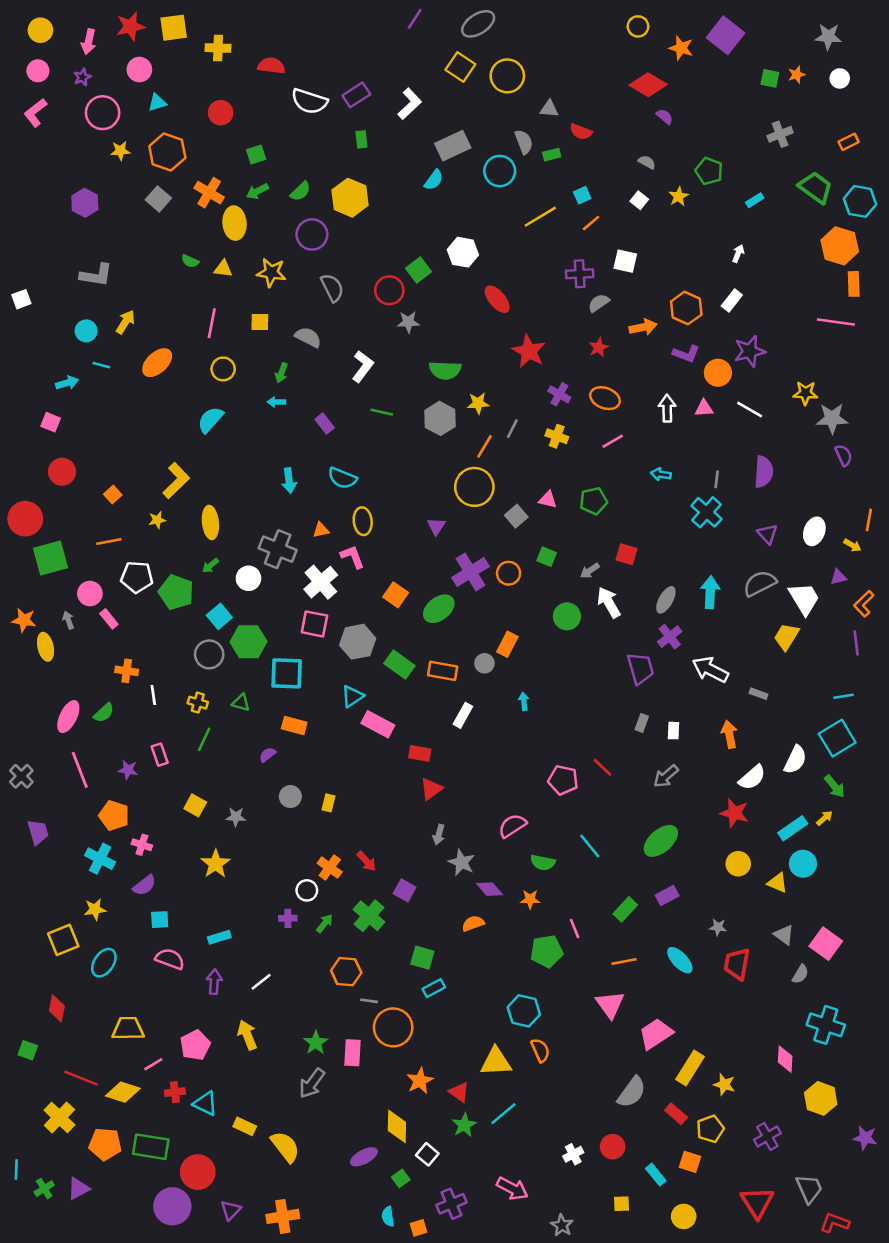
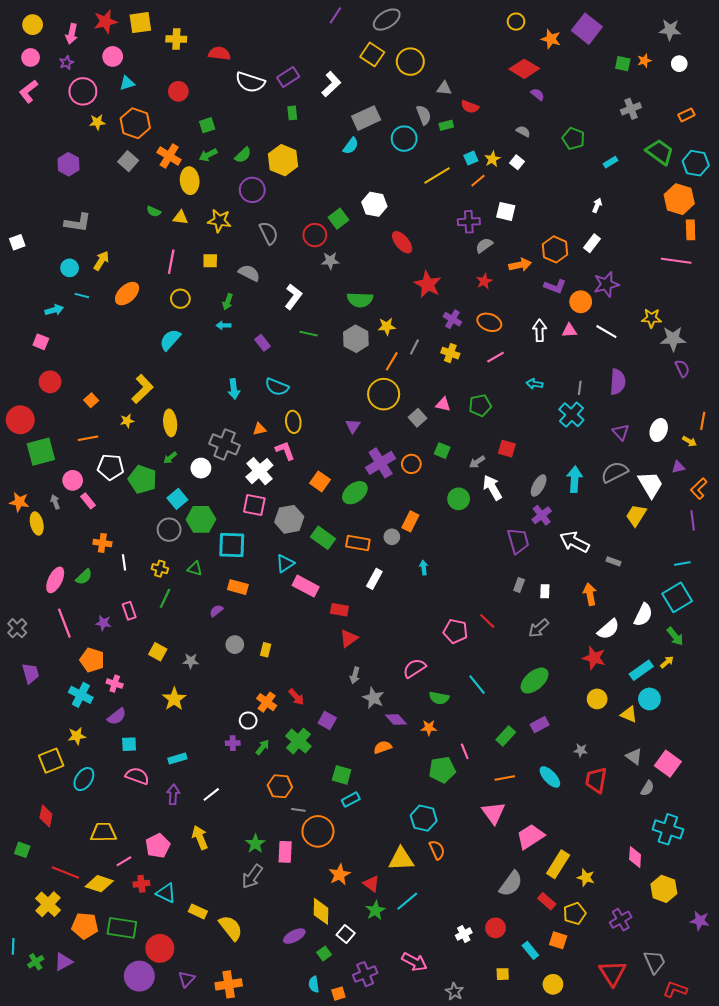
yellow star: (679, 196) -> (492, 159), moved

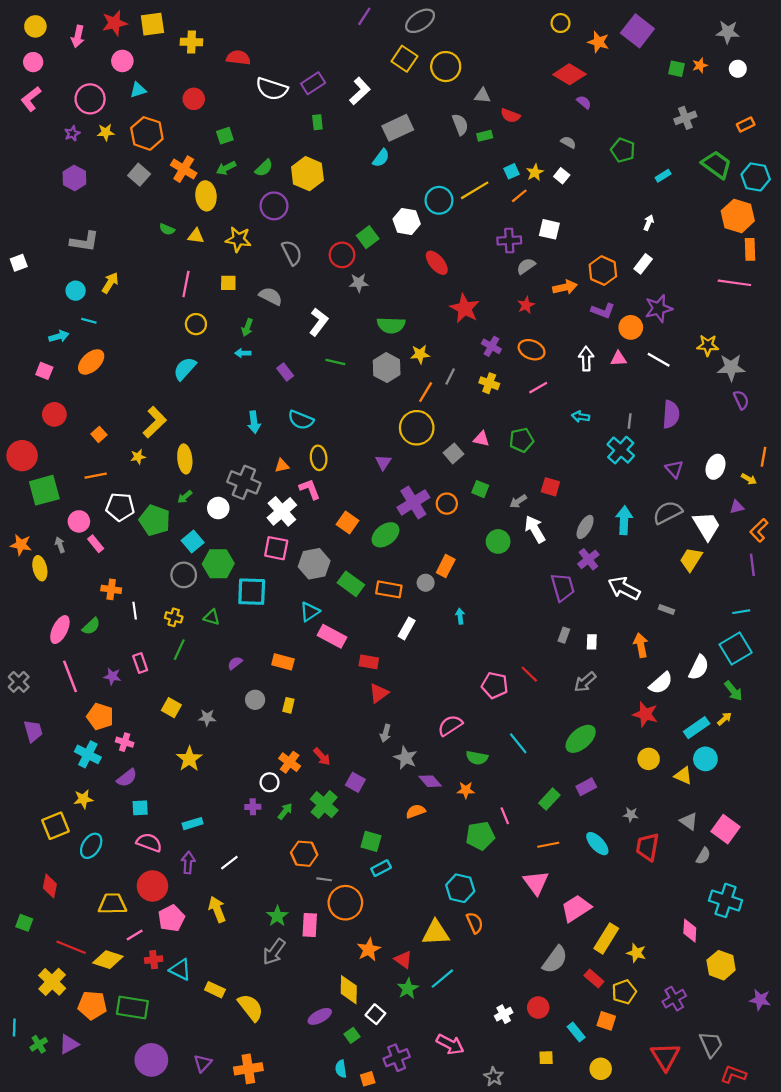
purple star: (66, 63) -> (72, 133), moved
cyan circle: (404, 139) -> (439, 200), moved
orange ellipse: (127, 294) -> (91, 362), moved
orange rectangle: (238, 587) -> (283, 662), moved
red circle: (160, 948) -> (152, 886), moved

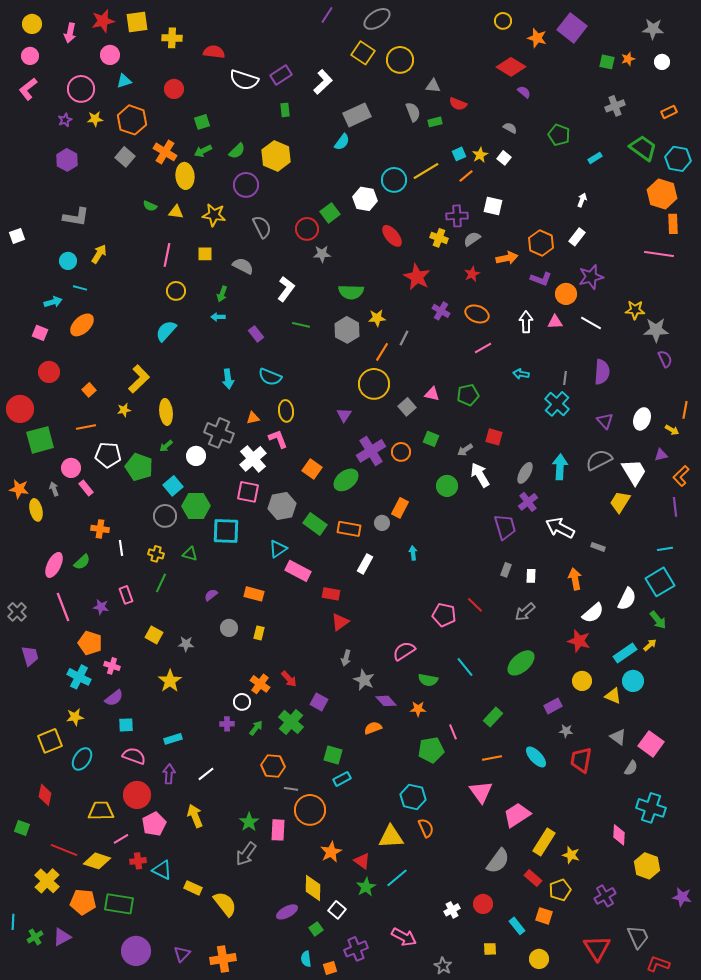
yellow cross: (489, 383) -> (439, 238), moved
purple rectangle: (586, 787) -> (553, 706), moved

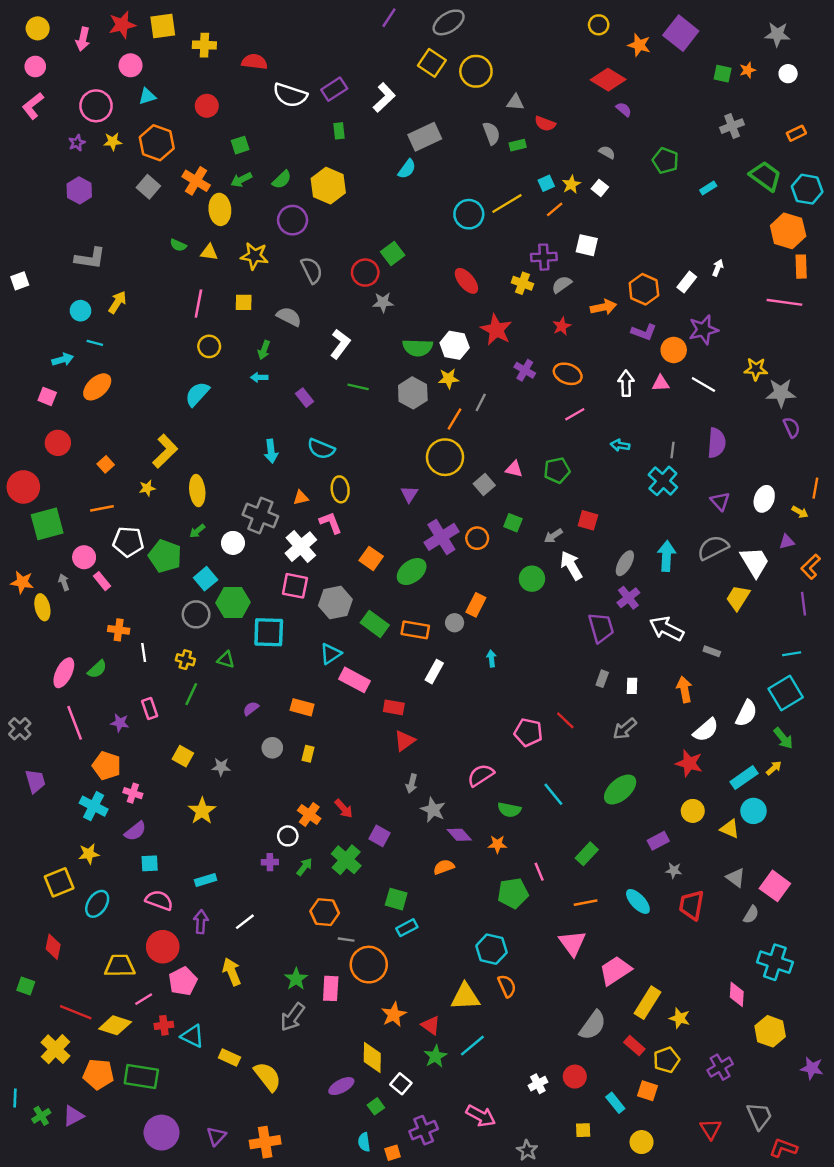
white hexagon: (365, 199) -> (455, 345), moved
white arrow: (582, 200) -> (718, 268), moved
red triangle: (597, 948) -> (711, 1129), size x0.7

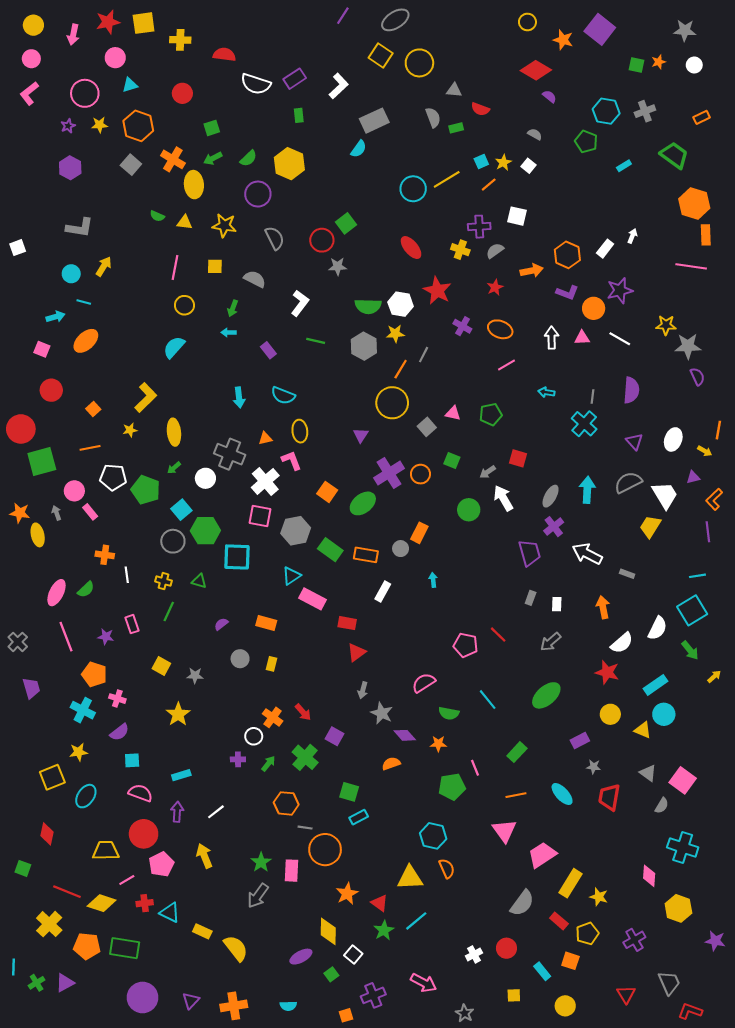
cyan hexagon: (807, 189) -> (606, 111), moved
yellow arrow: (774, 768) -> (714, 677), moved
cyan semicircle: (364, 1142) -> (288, 1006), moved, turned -84

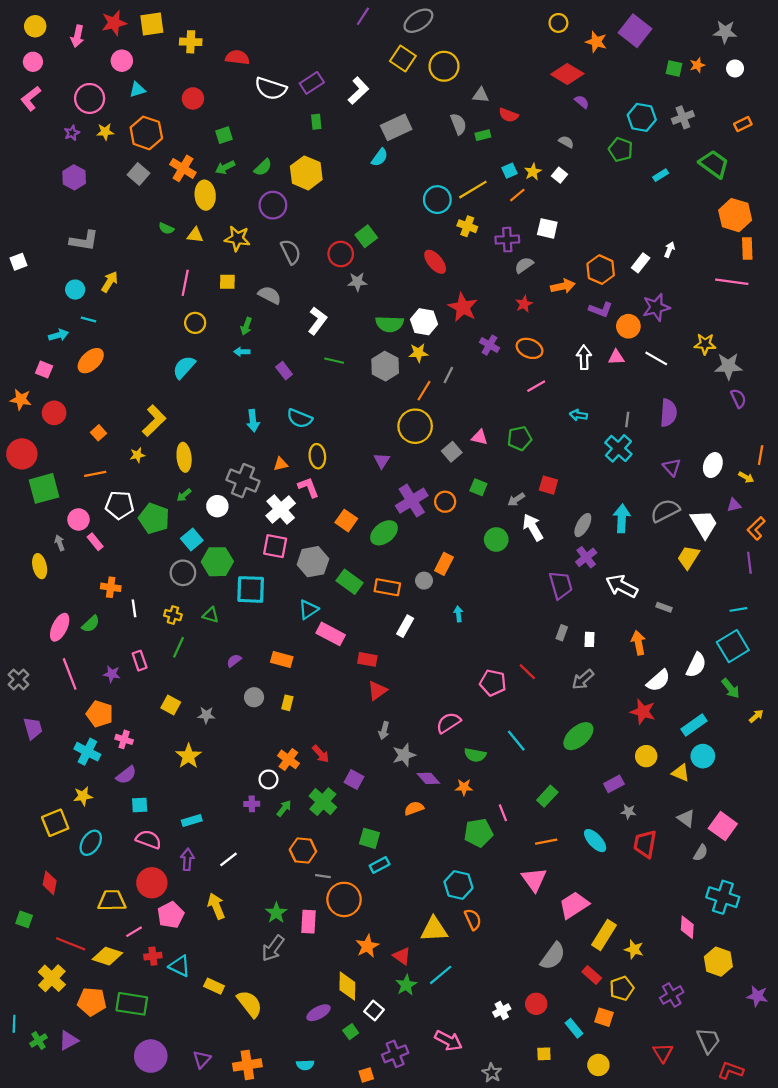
yellow cross: (460, 250) -> (467, 226), moved
orange star: (20, 513) -> (21, 400), moved
gray star: (382, 713) -> (404, 755), turned 30

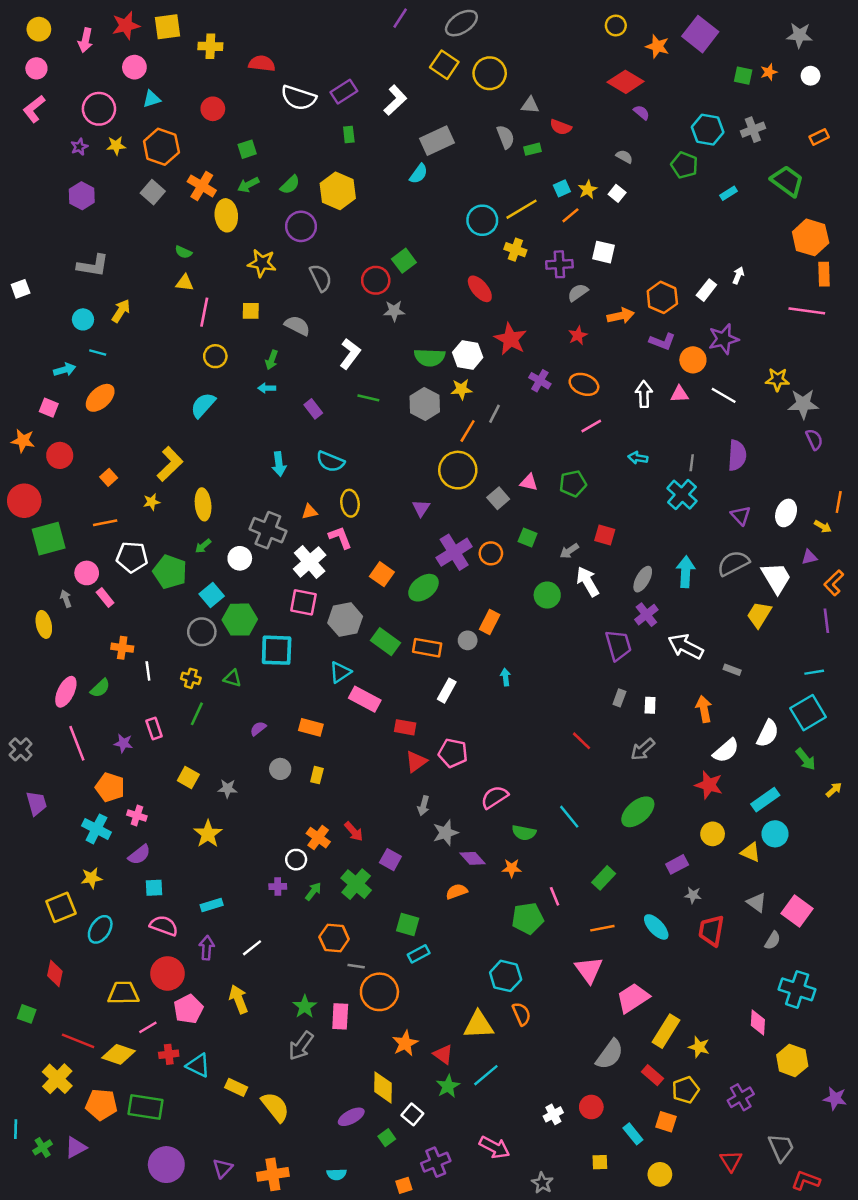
yellow triangle: (195, 235) -> (185, 283), moved
pink pentagon: (493, 683) -> (453, 753), moved

